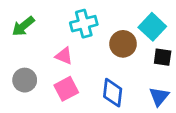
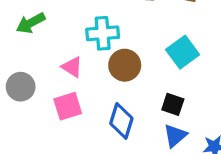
brown circle: (123, 44) -> (125, 65), moved
black square: (163, 57) -> (173, 104), moved

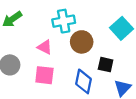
black square: (173, 104) -> (106, 65), moved
pink square: (68, 106) -> (44, 75), turned 30

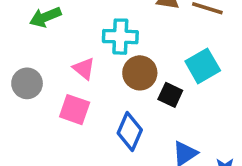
black square: (106, 65) -> (170, 95), moved

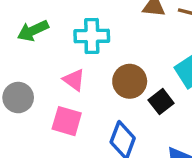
cyan cross: (120, 37) -> (92, 36), moved
black square: (170, 95) -> (161, 102), turned 30

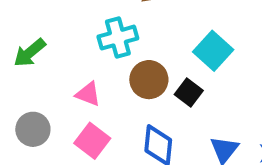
cyan cross: (92, 36) -> (118, 38), moved
pink square: (67, 121) -> (92, 141), turned 36

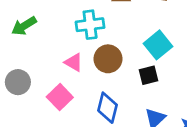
black square: (189, 93) -> (149, 75), moved, turned 30
pink triangle: (88, 94) -> (74, 62), moved

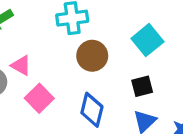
pink triangle: (74, 62) -> (21, 65), moved
black square: (149, 75) -> (142, 86), moved

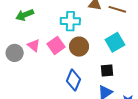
pink square: (39, 98) -> (56, 45), moved

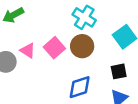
cyan cross: (70, 21) -> (84, 17), moved, turned 36
blue diamond: (73, 80) -> (80, 87), turned 55

